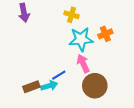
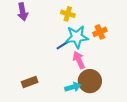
blue line: (59, 75) -> (63, 45), moved
cyan arrow: (49, 86) -> (73, 87), moved

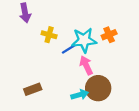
yellow cross: (68, 14) -> (49, 35), moved

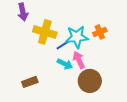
yellow cross: (49, 35) -> (45, 32), size x1.6
cyan arrow: (80, 95) -> (65, 64), moved, turned 42

